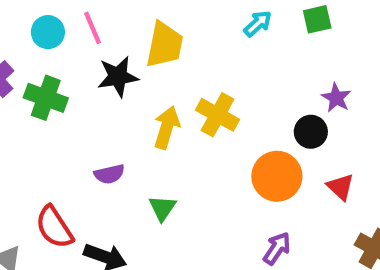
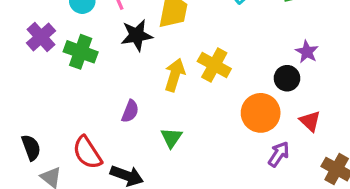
purple semicircle: (109, 174) -> (130, 111), turned -55
purple arrow: (277, 248) -> (279, 154), moved

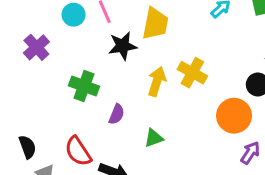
green cross: (81, 52) -> (84, 86), moved
green triangle: (171, 138) -> (154, 138), turned 36

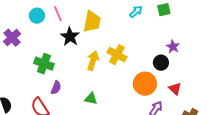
black star: (123, 46) -> (70, 37), turned -30
purple semicircle: (117, 114) -> (56, 88), moved
green triangle: (154, 138) -> (91, 99), turned 32

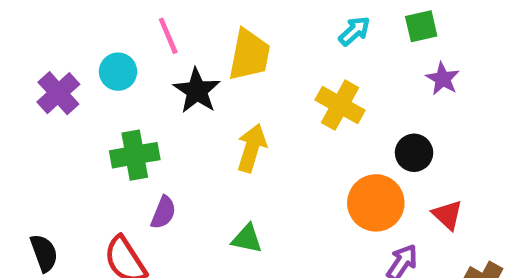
cyan circle: (37, 16) -> (118, 72), moved
purple star: (173, 47) -> (443, 79), moved
yellow cross: (117, 55) -> (340, 105), moved
green cross: (44, 64) -> (135, 155), turned -30

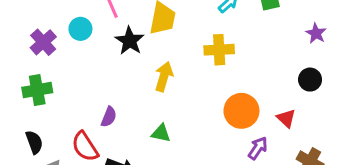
purple star: (443, 79) -> (316, 33), moved
yellow cross: (340, 105) -> (219, 50), turned -32
black circle: (414, 153) -> (310, 80), moved
green cross: (135, 155) -> (37, 90), moved

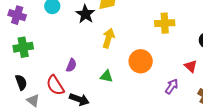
purple cross: (43, 42) -> (17, 15), moved, turned -30
yellow cross: (219, 50) -> (165, 23), moved
orange circle: (241, 111) -> (141, 61), moved

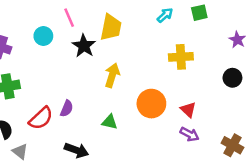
red triangle: (191, 66) -> (188, 110), moved
red semicircle: (55, 85) -> (41, 118), moved, turned -100
purple arrow: (172, 86) -> (189, 134), turned 84

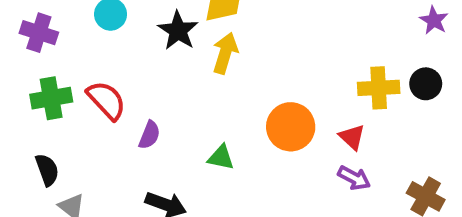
yellow cross: (181, 57) -> (379, 88), moved
yellow arrow: (112, 75) -> (225, 53), moved
red semicircle: (41, 118) -> (106, 100), moved, turned -90

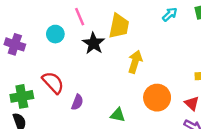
yellow arrow: (225, 53) -> (135, 62), moved
green cross: (51, 98) -> (22, 96), moved

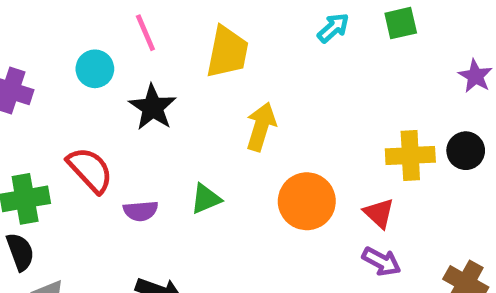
black star: (93, 43) -> (153, 107), moved
purple semicircle: (77, 102) -> (141, 211), turned 63
green triangle: (118, 115) -> (206, 199), moved, turned -35

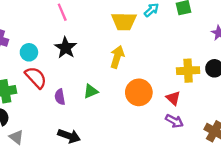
yellow trapezoid: (227, 52) -> (124, 21), moved, turned 80
cyan circle: (95, 69) -> (29, 52), moved
purple semicircle: (141, 211) -> (60, 97), turned 84

